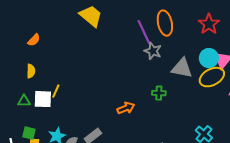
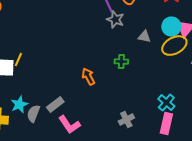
gray triangle: (182, 68) -> (144, 37), size x0.6
orange arrow: (126, 108) -> (88, 77), turned -96

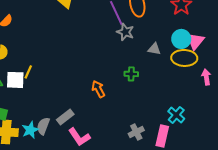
yellow ellipse: (174, 46) -> (184, 58), turned 30
cyan star: (19, 105) -> (30, 130), moved
pink rectangle: (166, 124) -> (162, 136), moved

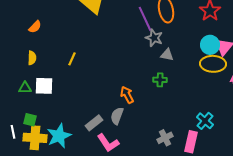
gray triangle: (154, 49) -> (167, 55), moved
yellow line: (28, 72) -> (72, 59), moved
gray semicircle: (43, 126) -> (117, 116), moved
cyan star: (30, 130) -> (59, 136), size x1.4

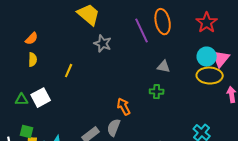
gray star: (154, 38) -> (103, 44), moved
yellow semicircle: (32, 58) -> (33, 60), moved
white square: (44, 86) -> (41, 98), turned -30

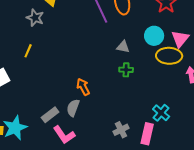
gray star: (103, 44) -> (35, 18), moved
cyan circle: (207, 57) -> (154, 36), moved
green cross: (157, 92) -> (126, 70), moved

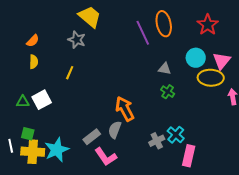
green cross: (126, 70) -> (168, 92), turned 32
orange arrow: (83, 87) -> (125, 109), size x1.4
cyan cross: (161, 113) -> (176, 135), moved
gray cross: (121, 130) -> (157, 141), moved

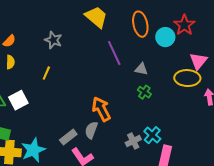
yellow trapezoid: (90, 17) -> (96, 17), moved
purple line: (143, 33) -> (114, 53), moved
cyan circle: (196, 58) -> (165, 37), moved

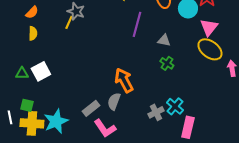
purple line: (114, 53) -> (137, 24), turned 40
pink triangle: (198, 61) -> (209, 27), moved
yellow line: (46, 73) -> (69, 22), moved
yellow ellipse: (187, 78) -> (210, 49), turned 35

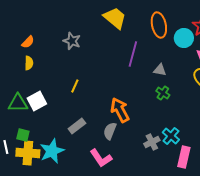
yellow line: (69, 22) -> (75, 86), moved
green triangle: (22, 73) -> (18, 103), size x1.5
gray rectangle: (91, 108) -> (77, 126), moved

